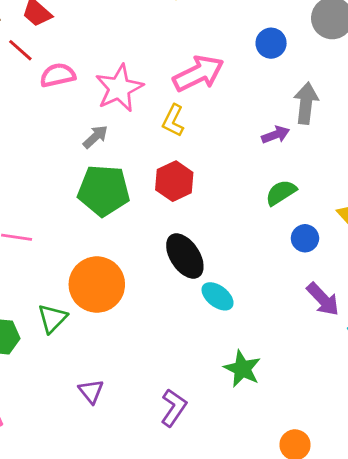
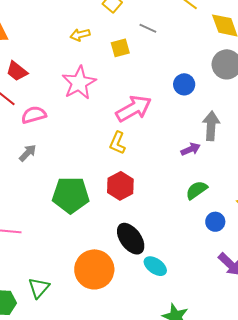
pink star: (119, 88) -> (79, 83), moved
gray arrow: (95, 137) -> (28, 153), moved
orange circle: (97, 285) -> (94, 269), moved

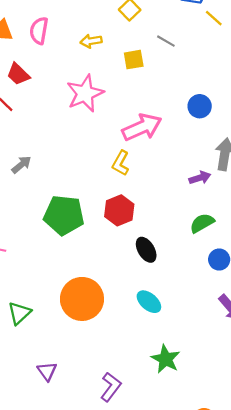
pink semicircle: (34, 115) -> (39, 31), moved, turned -70
black ellipse: (131, 239) -> (146, 250), moved, size x0.7

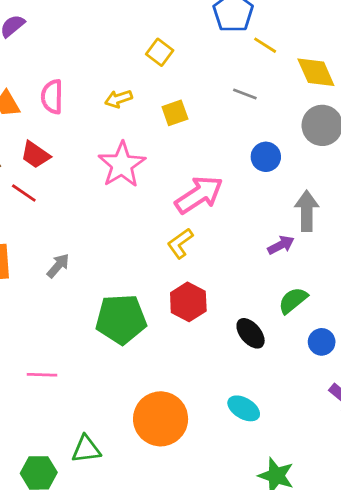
gray line: (166, 41) -> (245, 94), moved
yellow L-shape: (121, 163) -> (180, 243), turned 35
black ellipse: (146, 250) -> (251, 333), moved
green triangle: (19, 313) -> (86, 449), turned 45

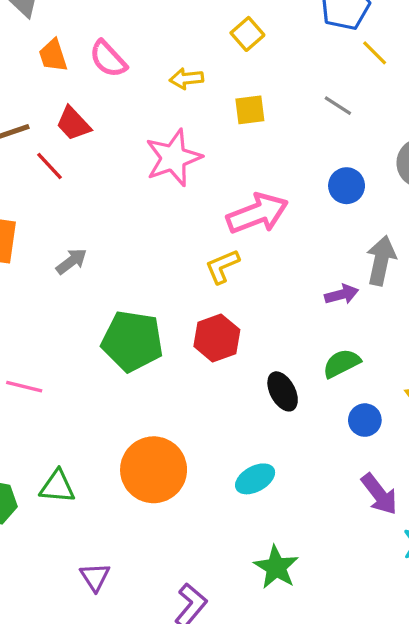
pink semicircle: (52, 97) -> (108, 59), turned -56
cyan ellipse: (244, 408) -> (255, 479), turned -72

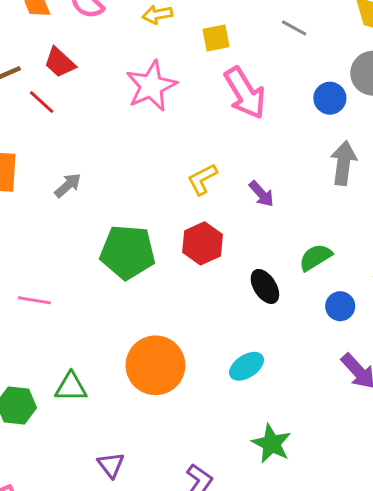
blue circle: (347, 186) -> (330, 98), moved
pink arrow: (257, 213) -> (245, 93), moved, turned 84
purple arrow: (342, 294) -> (261, 194), moved, turned 68

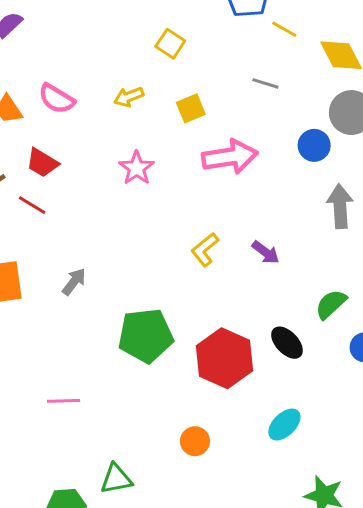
pink star: (151, 86) -> (137, 168), size x0.7
pink arrow: (245, 93) -> (230, 157), turned -56
red hexagon: (203, 243) -> (224, 358), moved, size x1.4
orange circle: (155, 365) -> (195, 441), size x0.5

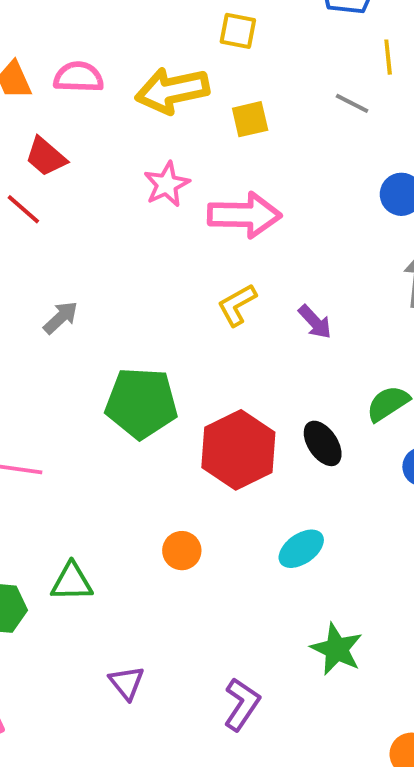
yellow line: (284, 29) -> (388, 57), moved, turned 45
yellow square: (170, 44) -> (238, 31), turned -32
yellow arrow: (129, 97) -> (172, 90), size x1.8
pink semicircle: (57, 99) -> (79, 77), turned 141
pink arrow: (230, 157) -> (244, 215), moved

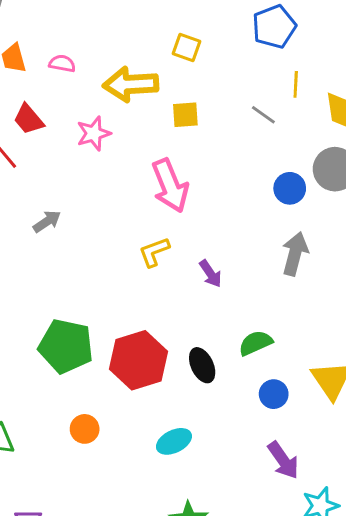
pink semicircle: (79, 77) -> (62, 64), size x0.7
pink star: (167, 184) -> (94, 133), moved
pink arrow: (244, 215) -> (170, 186), turned 58
gray arrow: (61, 317) -> (47, 221), moved
green pentagon: (141, 403) -> (66, 346), moved

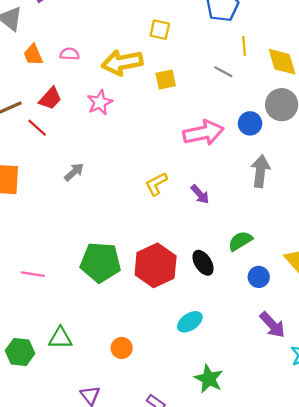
red trapezoid: (29, 119) -> (50, 98), turned -90
pink arrow: (170, 186) -> (203, 133), moved, turned -72
orange circle: (85, 429) -> (122, 348), moved

